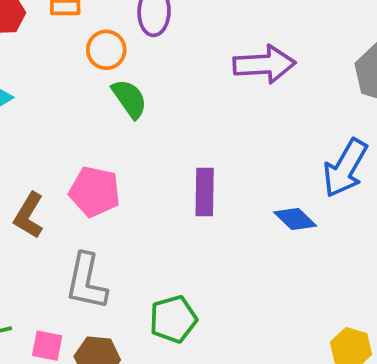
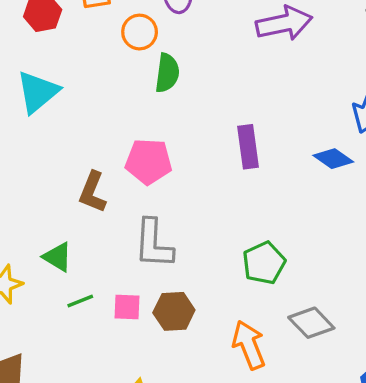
green semicircle: (129, 99) -> (167, 73), turned 51
green pentagon: (173, 319) -> (264, 263), moved

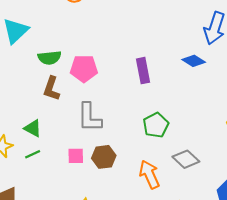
green semicircle: (167, 73) -> (49, 58), moved, turned 80
purple rectangle: (248, 147) -> (143, 71), moved
green line: (80, 301) -> (33, 154), moved

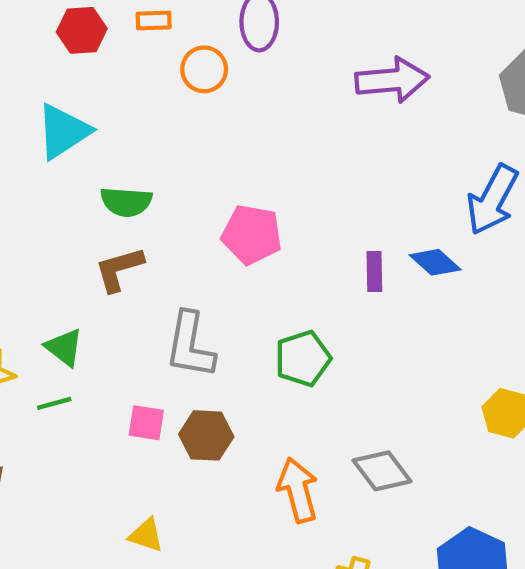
pink pentagon: (84, 69) -> (252, 235), moved
purple rectangle: (143, 71) -> (374, 271), moved, size x0.7
brown L-shape: (51, 89) -> (119, 269), turned 45
green pentagon: (156, 125) -> (303, 359), moved

